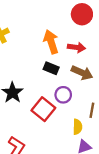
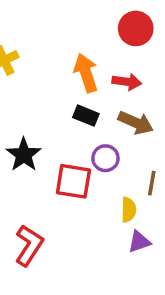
red square: (43, 109) -> (73, 181), turned -30

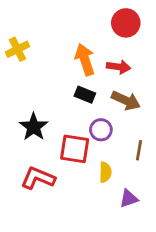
yellow semicircle: (129, 210) -> (105, 172), moved
red L-shape: (29, 245) -> (38, 178), moved, turned -100

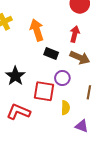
orange arrow: (85, 60) -> (37, 30), moved
red arrow: (118, 67) -> (75, 34), turned -84
purple triangle: (129, 199) -> (82, 126), turned 40

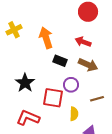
red arrow: (75, 34) -> (83, 42), turned -84
brown line: (89, 92) -> (97, 99), turned 64

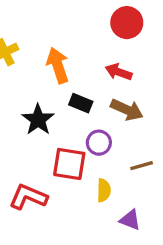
black star: (25, 83) -> (38, 120), moved

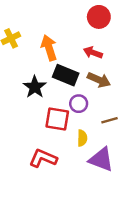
black rectangle: (81, 103) -> (66, 75), size x1.5
red L-shape: (28, 197) -> (43, 158), moved
purple triangle: (130, 220) -> (101, 159), size x1.6

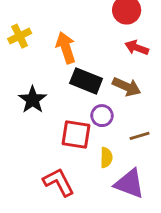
red arrow: (93, 53) -> (137, 48), moved
black star: (35, 87) -> (33, 100), moved
red L-shape: (43, 158) -> (59, 182), turned 40

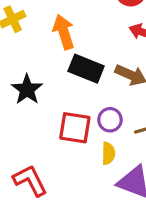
purple circle: (102, 116) -> (110, 120), moved
red L-shape: (59, 182) -> (30, 180), moved

